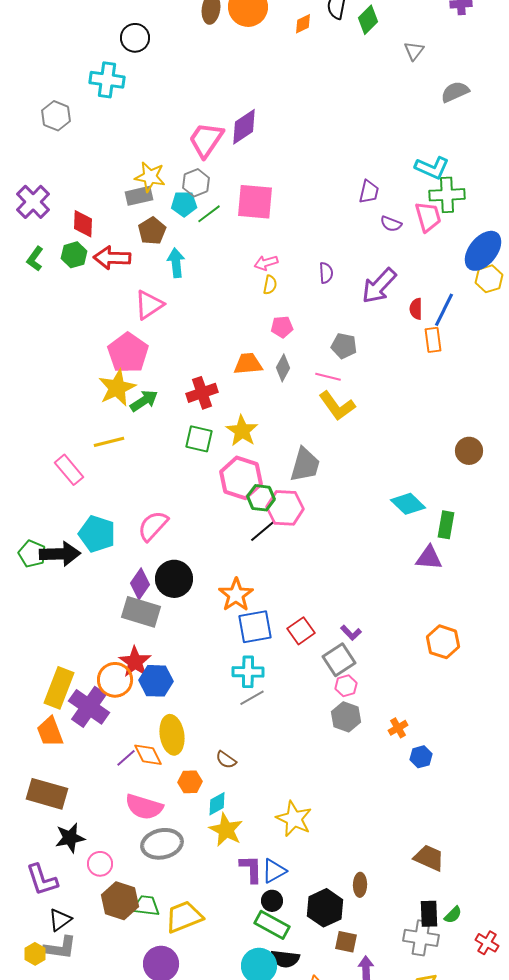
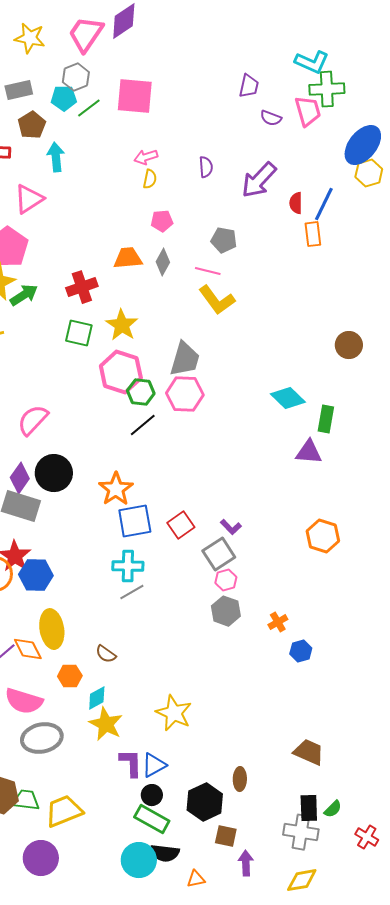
yellow star: (150, 177) -> (30, 38), moved
pink hexagon: (285, 508) -> (185, 394), moved

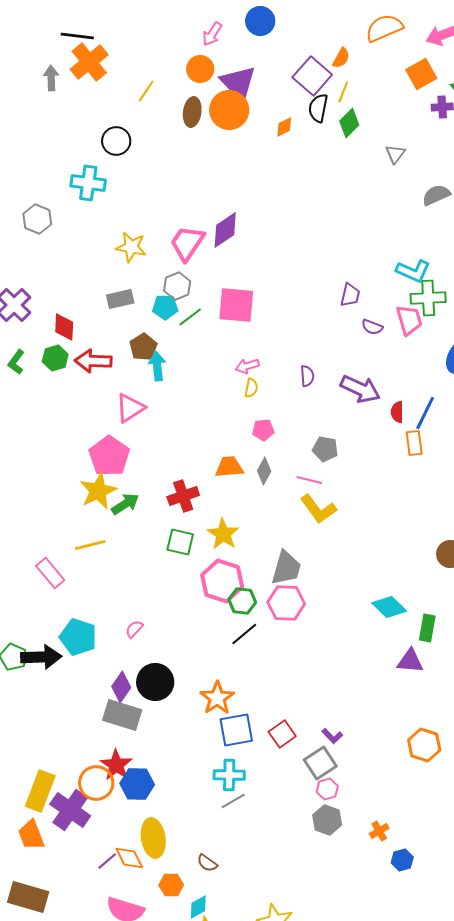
brown pentagon: (32, 125) -> (143, 347), moved
purple arrow: (259, 180) -> (360, 389), turned -108
pink semicircle: (33, 420) -> (134, 629), size x0.6

